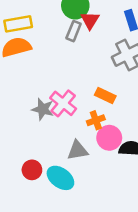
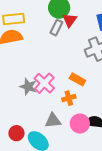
pink circle: (109, 138) -> (80, 124), moved

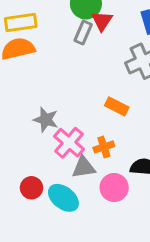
pink cross: (44, 83) -> (69, 143), moved
orange cross: (69, 98) -> (104, 147), moved
pink circle: (80, 124) -> (114, 188), moved

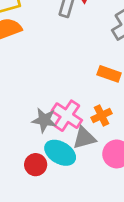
gray star: (46, 120) -> (44, 120), moved
cyan ellipse: (63, 198) -> (60, 153), moved

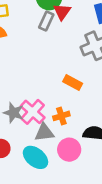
cyan ellipse: (60, 153) -> (35, 157), moved

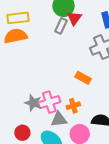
pink cross: (33, 112) -> (49, 102), turned 30

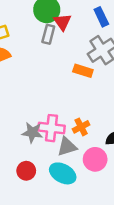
orange rectangle: (83, 78) -> (83, 71), moved
pink cross: (49, 102) -> (51, 128), turned 35

